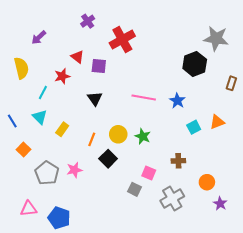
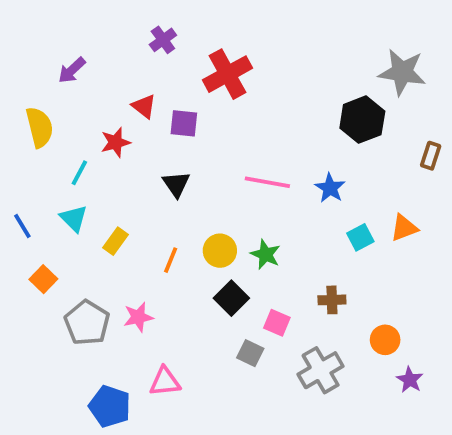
black square: (108, 159) -> (231, 298), moved
pink triangle: (29, 209) -> (165, 382), moved

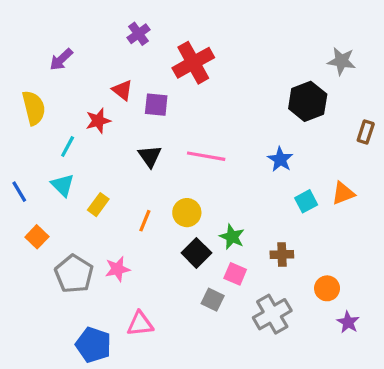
gray star: (402, 72) -> (342, 61), size x0.7
pink line: (267, 182) -> (206, 156), moved
green star: (265, 254) -> (232, 237), moved

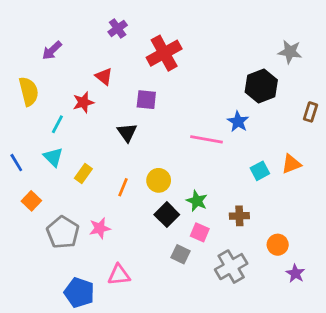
purple square: (156, 105) -> (146, 100), moved
pink line: (206, 156) -> (206, 139), moved
blue star: (280, 159) -> (238, 122), moved

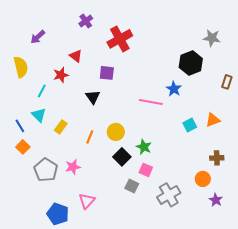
blue line: (16, 163) -> (20, 126), moved
brown cross: (239, 216) -> (217, 158), moved
pink triangle: (119, 275) -> (87, 201), turned -42

